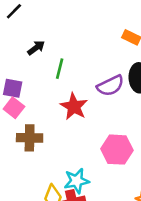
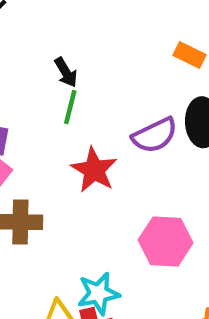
black arrow: (36, 48) -> (66, 72), moved, turned 96

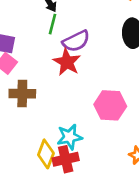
purple semicircle: (155, 135) -> (76, 41), moved

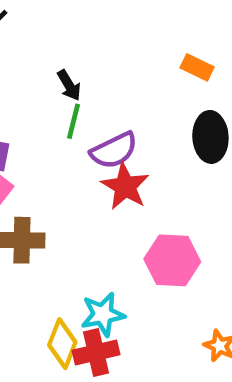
red star: (67, 62) -> (125, 186), moved

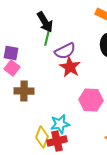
black arrow: (69, 85) -> (45, 22), size x1.5

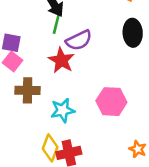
red star: (70, 67) -> (61, 60), moved
cyan star: (60, 124) -> (63, 110), moved

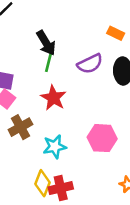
purple semicircle: (79, 40) -> (90, 64), moved
brown cross: (28, 90) -> (20, 127), turned -30

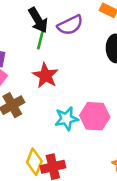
purple semicircle: (90, 64) -> (70, 25), moved
cyan star: (55, 147) -> (66, 119), moved

